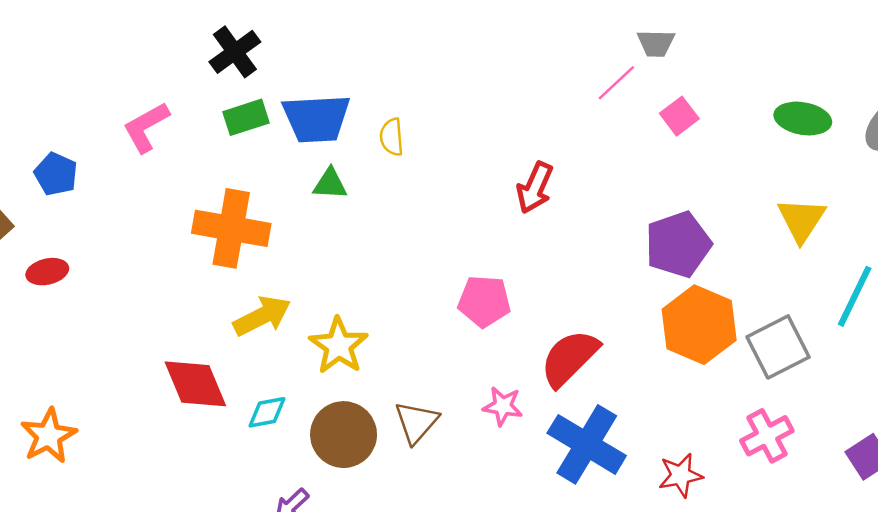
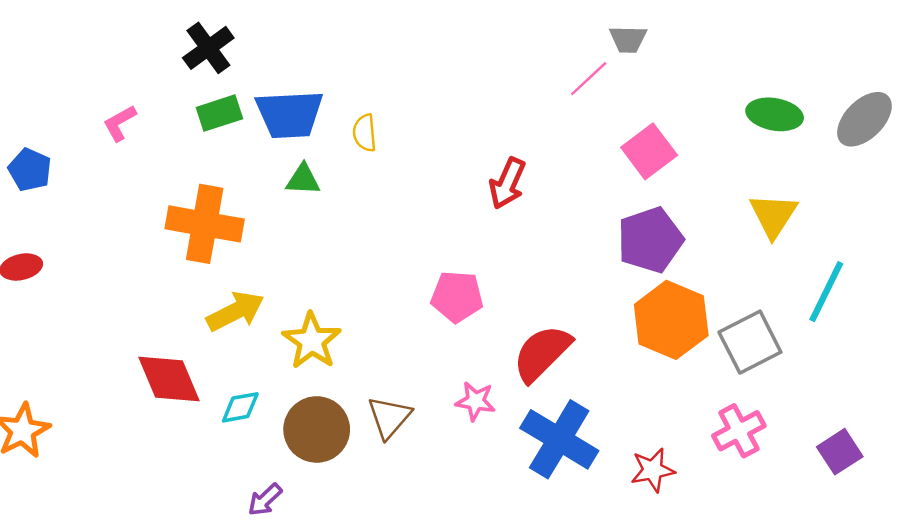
pink square: (679, 116) -> (649, 151), moved, size x1.4
pink L-shape: (146, 127) -> (120, 123), size x0.7

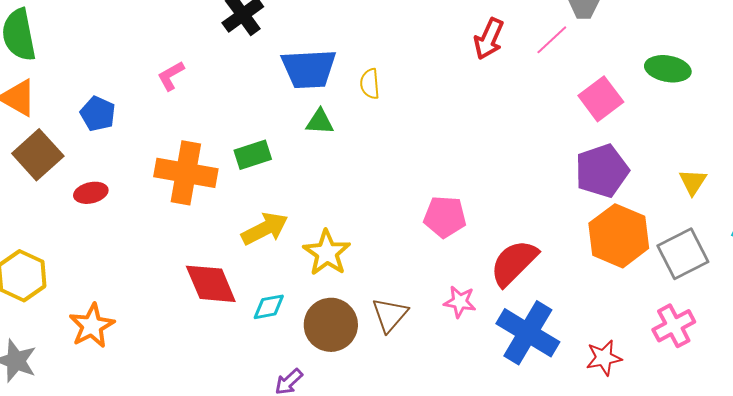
green rectangle: (219, 113) -> (253, 155), moved
green ellipse: (775, 114) -> (668, 69), moved
red arrow: (507, 183) -> (489, 39), moved
yellow triangle: (773, 215) -> (693, 182), moved, size x0.7
orange cross: (205, 224) -> (186, 173), moved

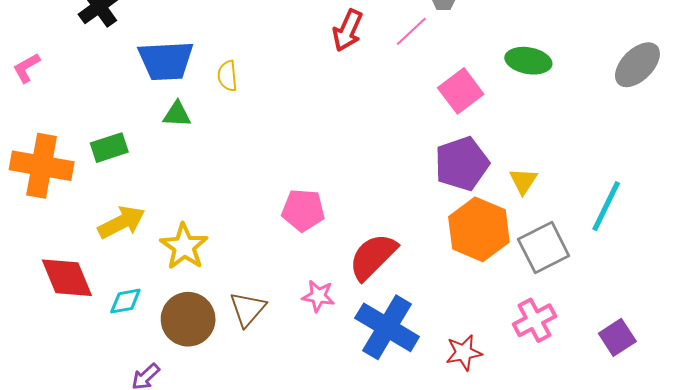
yellow triangle: (693, 182) -> (523, 181), moved

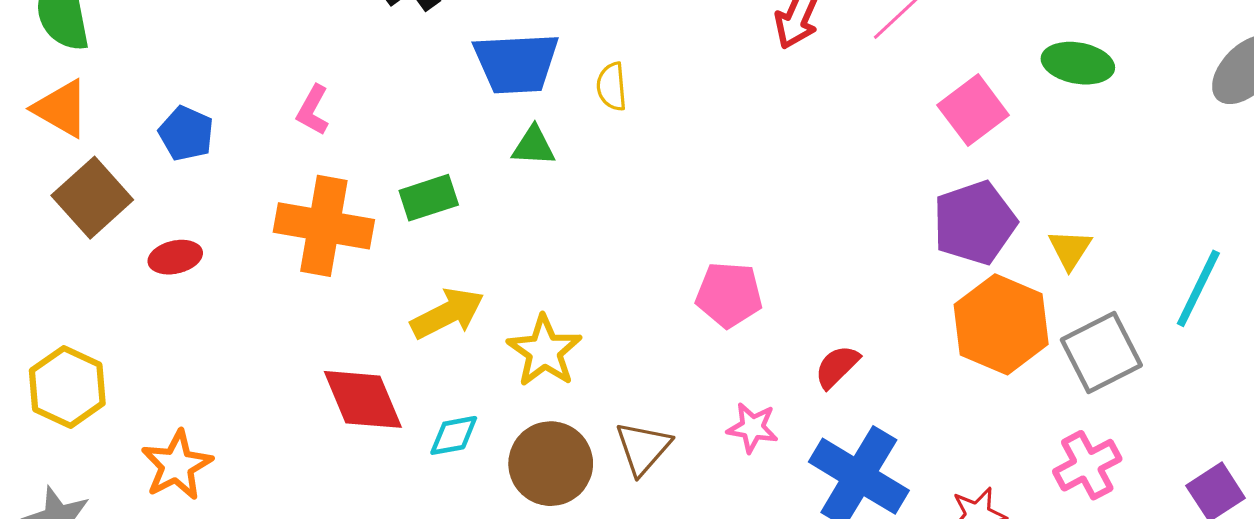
pink L-shape: (26, 68) -> (313, 110), moved, turned -32
red semicircle: (373, 257) -> (837, 367), size x0.6

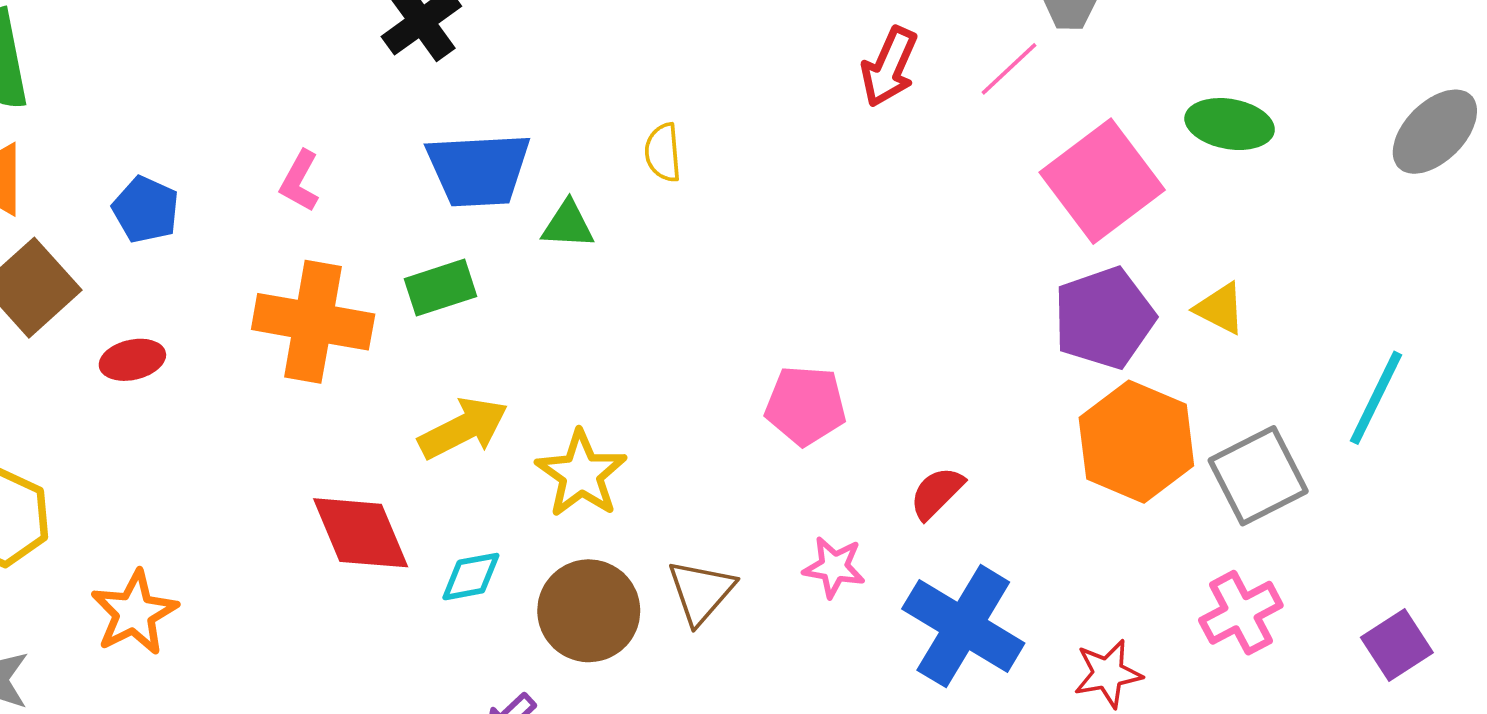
blue trapezoid: (516, 63) -> (478, 170), moved
pink square: (973, 110) -> (1102, 181), size x1.4
yellow triangle: (1070, 249) -> (1220, 308), moved, turned -36

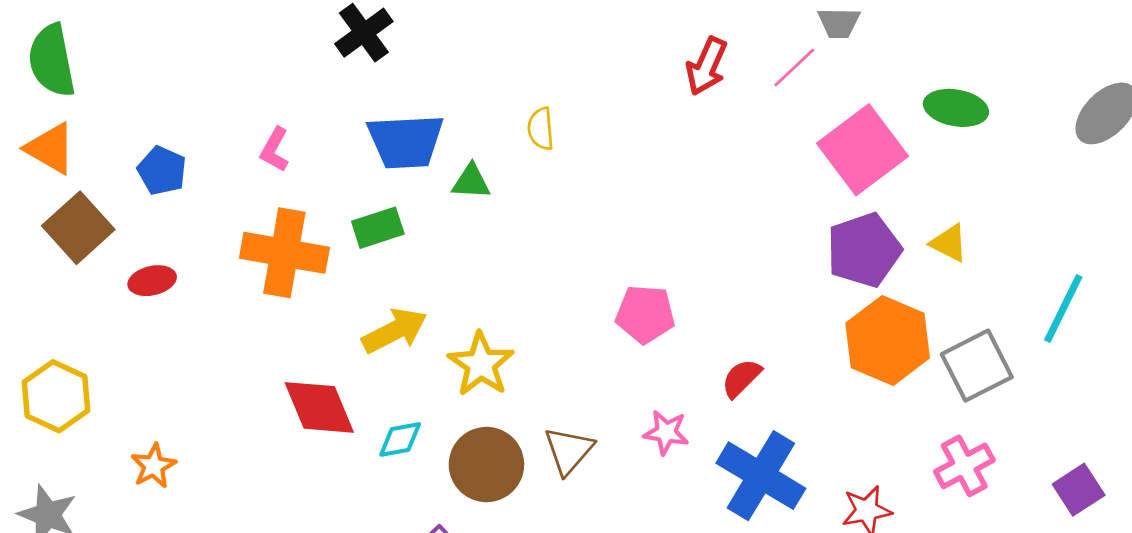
orange star: (134, 613) -> (154, 466), size x0.7

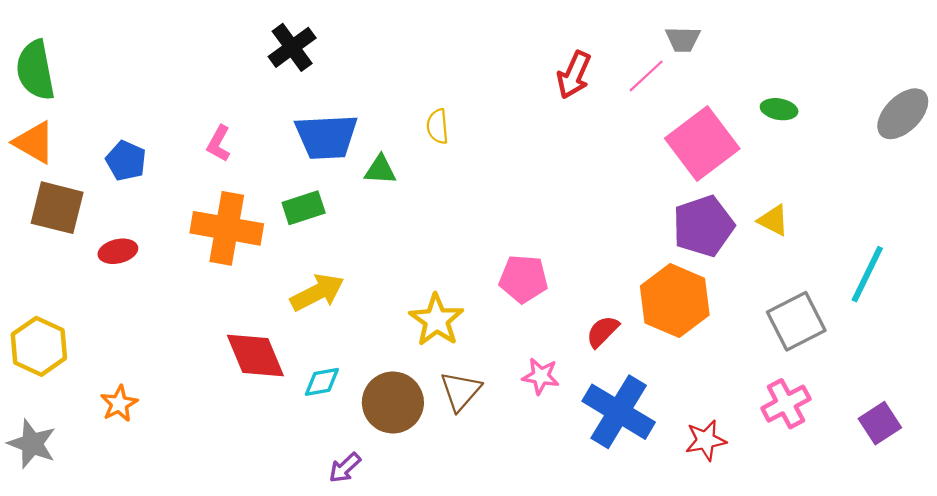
green ellipse: (956, 108) -> (779, 109), size x0.7
brown square: (78, 228) -> (57, 208), turned -34
orange hexagon: (888, 341) -> (675, 301), moved
yellow star: (481, 364) -> (436, 320), moved

